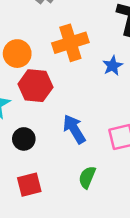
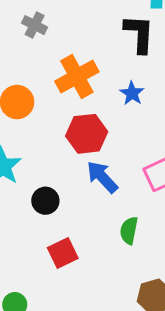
red hexagon: (35, 86) -> (87, 134), moved

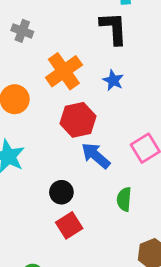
black circle: (45, 201) -> (61, 192), moved

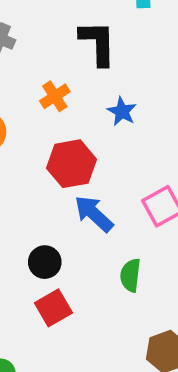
black L-shape: (114, 28) -> (98, 43), moved
orange cross: (64, 71) -> (55, 96), size x0.6

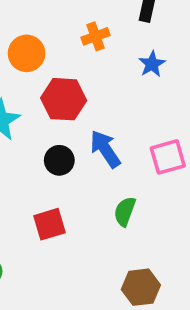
red hexagon: (71, 164) -> (64, 99), moved
black circle: (45, 262) -> (59, 160), moved

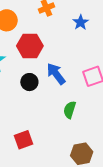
red square: (49, 224) -> (24, 140), moved

